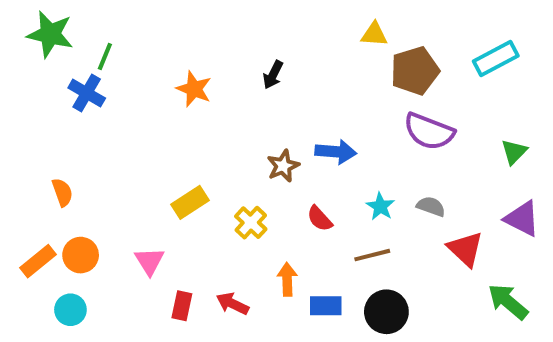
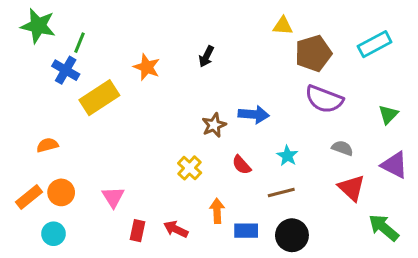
orange semicircle: (62, 192) -> (47, 145), turned -85
yellow rectangle: (190, 202) -> (99, 98), moved, size x1.4
gray semicircle: (431, 206) -> (342, 148), moved

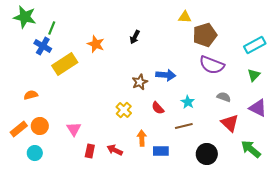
cyan rectangle: (375, 44) -> (255, 45), moved
black circle: (292, 235) -> (207, 154), moved

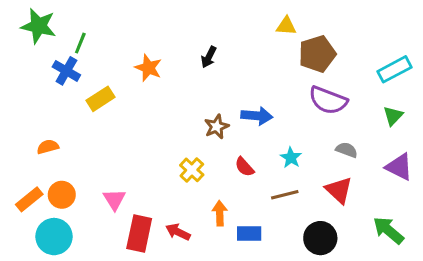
yellow rectangle: (65, 64) -> (100, 99), size x0.7
red triangle: (230, 123) -> (339, 190), moved
red rectangle: (90, 151) -> (139, 233), size x1.6
cyan circle: (35, 153) -> (54, 237), size x1.5

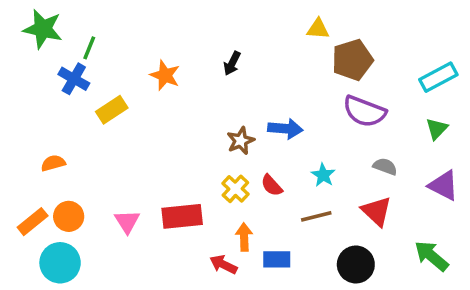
yellow cross: (192, 170) -> (235, 189), moved
red arrow: (178, 232) -> (223, 265), moved
red rectangle: (139, 233) -> (182, 216), moved, turned 72

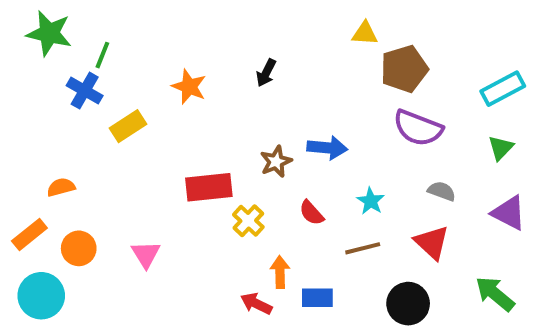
yellow cross: (235, 189) -> (248, 221), moved
red rectangle: (182, 216) -> (209, 187), moved
orange rectangle: (33, 222) -> (29, 235), moved
cyan circle: (60, 263) -> (41, 296), moved

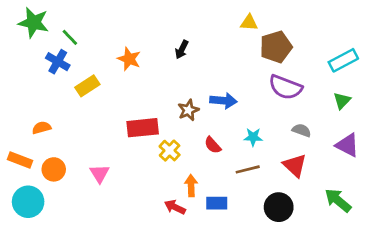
green line: (102, 55) -> (70, 37), turned -66
cyan star: (371, 201) -> (253, 137), turned -30
orange rectangle: (29, 235) -> (20, 160), turned 60

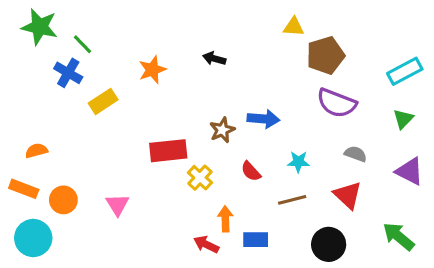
black arrow: (182, 50) -> (214, 59), turned 78
orange star: (129, 59) -> (152, 70), turned 30
orange semicircle: (42, 128) -> (36, 151), moved

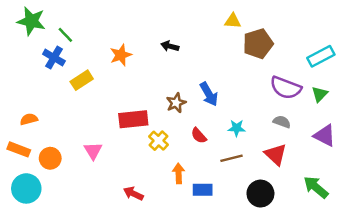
purple semicircle: (337, 103) -> (286, 88), moved
blue arrow: (263, 119) -> (209, 94), turned 55
pink triangle: (117, 205) -> (93, 151), moved
red arrow: (206, 244) -> (133, 194), moved

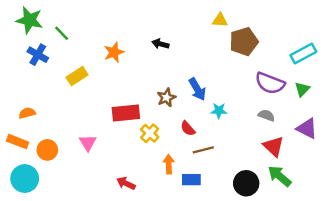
blue cross: (54, 58) -> (38, 55), moved
cyan star: (237, 128) -> (219, 111), moved
red triangle: (276, 154) -> (274, 146), moved
brown line: (232, 158) -> (203, 150), moved
green arrow: (316, 187) -> (280, 176), moved

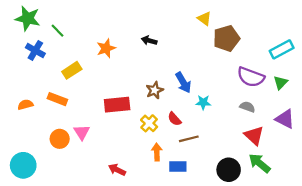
yellow triangle: (220, 20) -> (204, 18), turned 32
yellow cross: (150, 133) -> (149, 123), moved
orange rectangle: (18, 142) -> (57, 99), moved
orange circle: (47, 150) -> (60, 139), moved

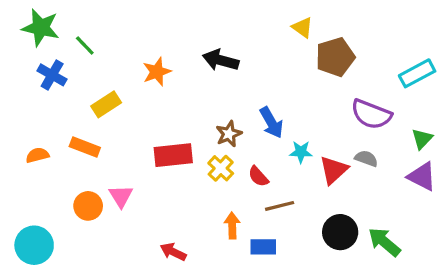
black arrow: (149, 41) -> (221, 60), size x1.5
green triangle: (281, 83) -> (422, 139), moved
yellow cross: (149, 123) -> (221, 168), moved
red triangle: (254, 136) -> (334, 170), moved, turned 35
black circle: (229, 170) -> (340, 232), moved

